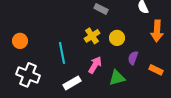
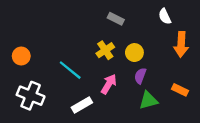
cyan line: (62, 53) -> (70, 70), turned -40
purple semicircle: (133, 58) -> (140, 76), moved
green triangle: (117, 78) -> (148, 100), moved

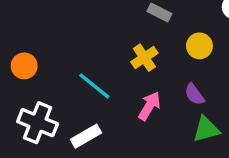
yellow circle: (134, 53) -> (199, 46), moved
purple semicircle: (140, 76) -> (194, 94), turned -56
white rectangle: (82, 105) -> (86, 136), moved

